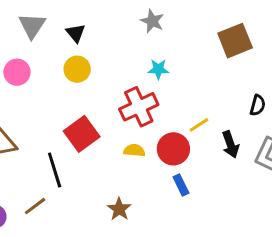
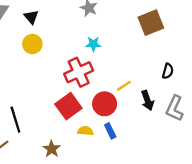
red square: (82, 134) -> (68, 106), moved
yellow semicircle: (134, 150) -> (85, 131), moved
brown star: (119, 209) -> (52, 149), moved

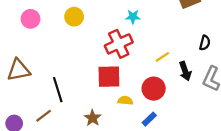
red circle: (105, 104) -> (154, 89), moved
red square: (68, 106) -> (109, 77), turned 35
blue rectangle: (110, 131) -> (149, 119), moved, turned 72

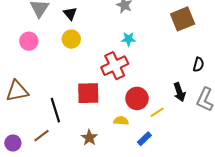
yellow line: (162, 57) -> (157, 112), moved
red square: (109, 77) -> (88, 93), moved
red circle: (154, 89) -> (137, 98), moved

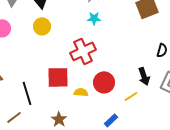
cyan star: (129, 39) -> (94, 18), moved
yellow line: (157, 112) -> (131, 96), moved
yellow semicircle: (121, 121) -> (81, 92), moved

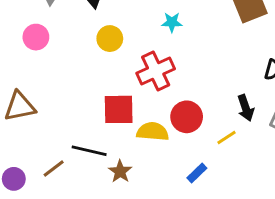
yellow circle: (42, 26) -> (110, 39), moved
yellow semicircle: (81, 92) -> (153, 132), size x1.5
black line: (27, 93) -> (89, 151), moved, turned -60

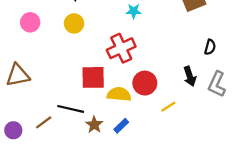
yellow circle: (110, 39) -> (74, 23), moved
yellow line: (226, 137) -> (168, 107), moved
blue rectangle: (197, 173) -> (121, 126), moved

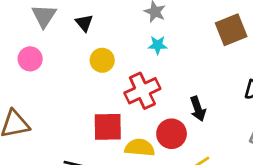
yellow circle: (74, 23) -> (102, 60), moved
black arrow: (190, 76) -> (198, 109), moved

